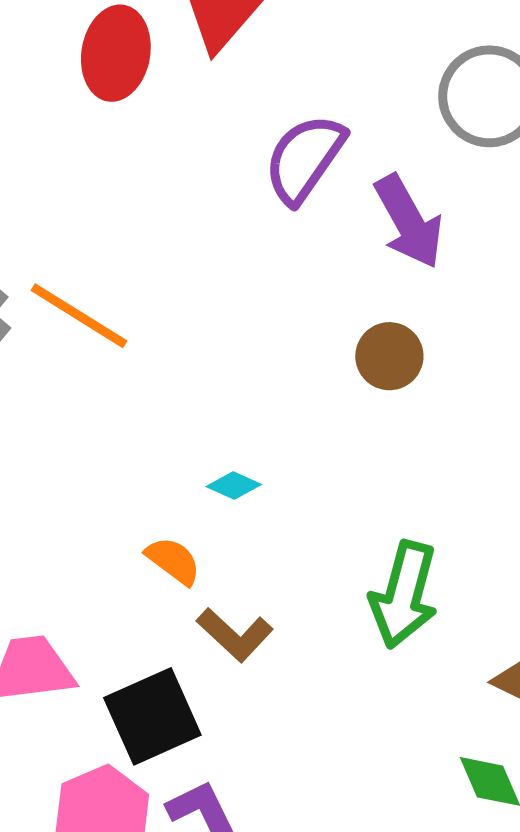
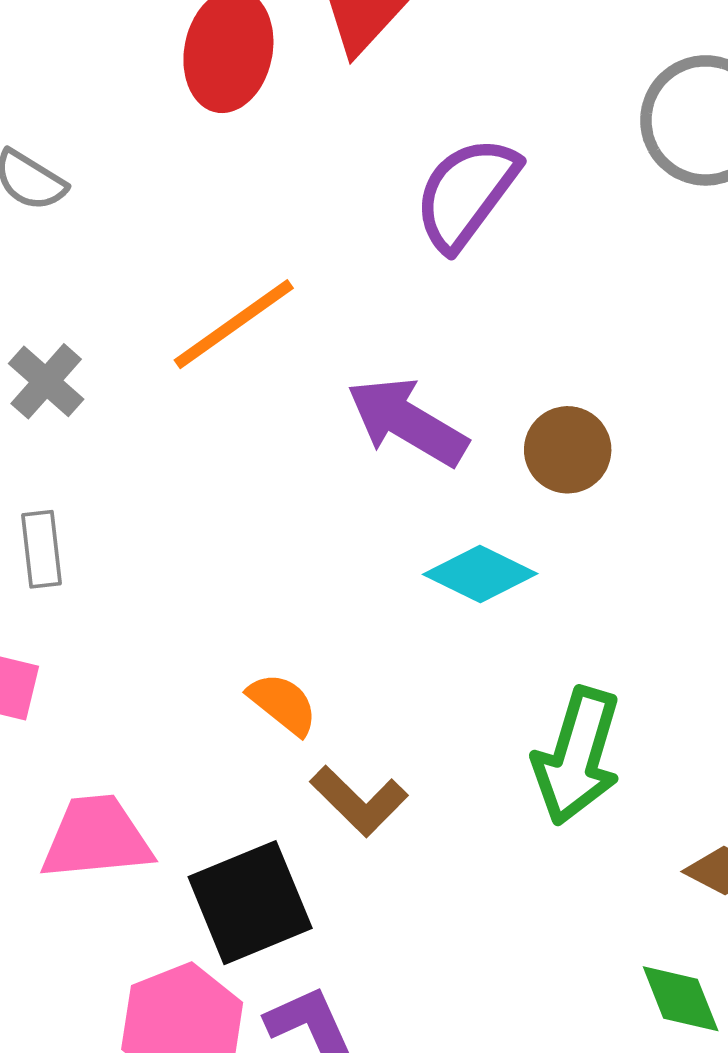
purple arrow: (409, 222) -> (407, 422), moved, turned 148
orange line: (79, 316) -> (234, 324), moved, turned -69
cyan diamond: (234, 485) -> (480, 574), moved, size x1.6

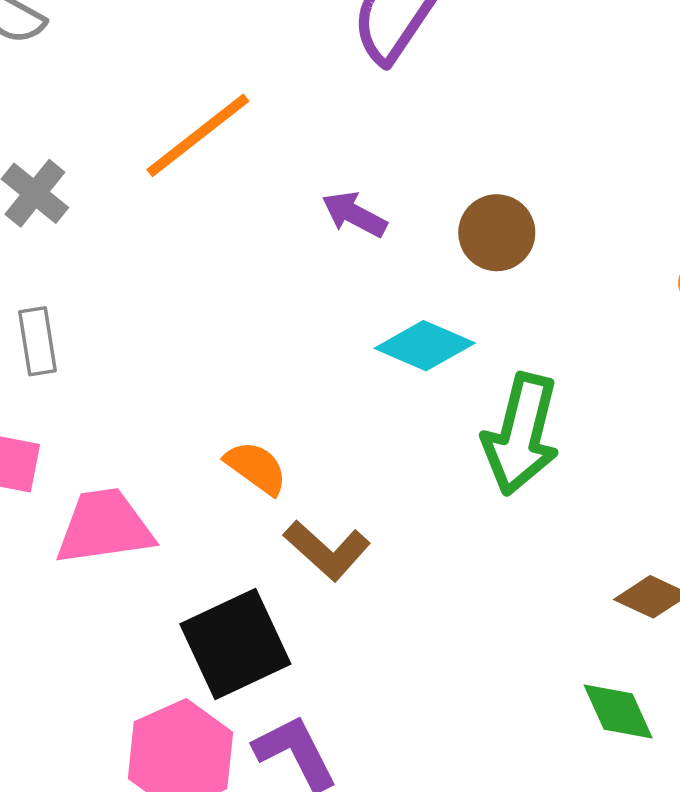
purple arrow: (407, 422) -> (354, 214), size x0.6
green arrow: (577, 756) -> (521, 434), moved
pink trapezoid: (96, 838) -> (104, 527), moved

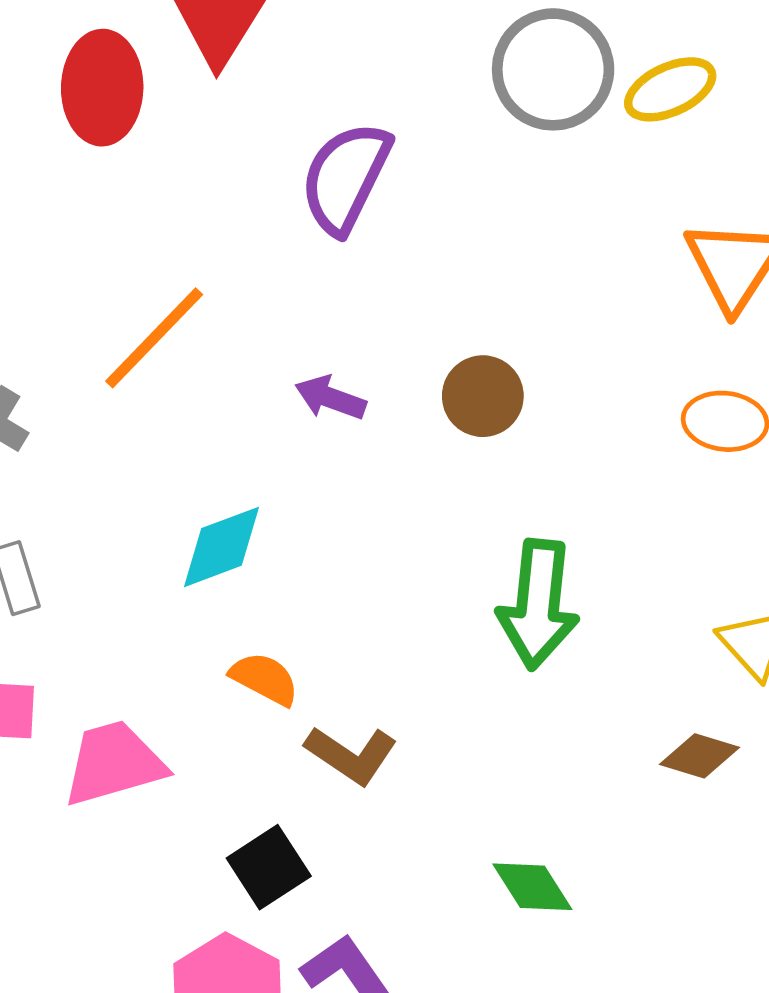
cyan diamond: (425, 346) -> (222, 547), moved, turned -36
black square: (235, 644) -> (269, 867), size x0.7
green diamond: (618, 712) -> (532, 887), moved

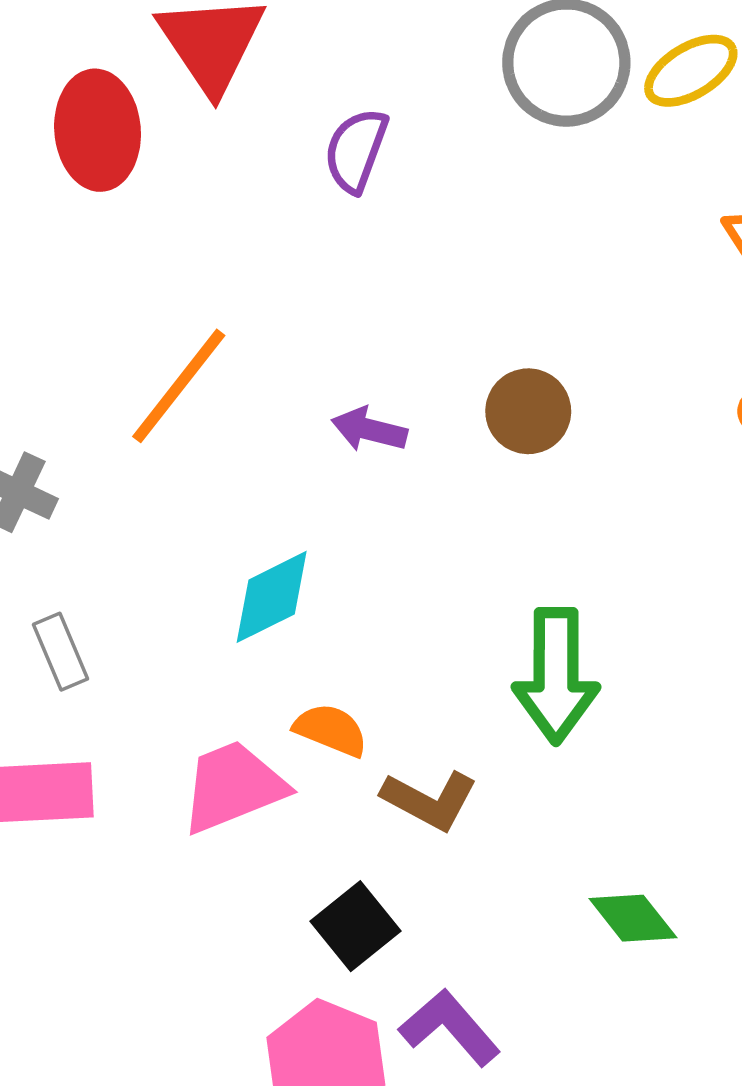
purple semicircle: (345, 178) -> (356, 150), moved, size x0.7
green arrow: (538, 604) -> (556, 676), moved
pink trapezoid: (114, 763) -> (233, 787), moved

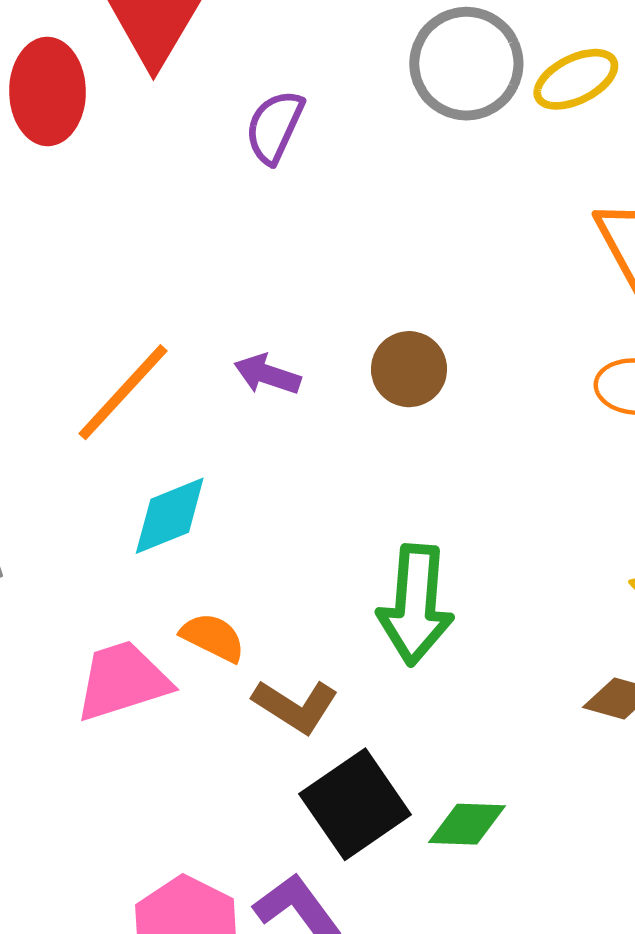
orange line: (179, 386) -> (123, 392), moved
green diamond: (633, 918) -> (467, 824), turned -54
black square: (355, 926) -> (355, 804), moved, size x1.4

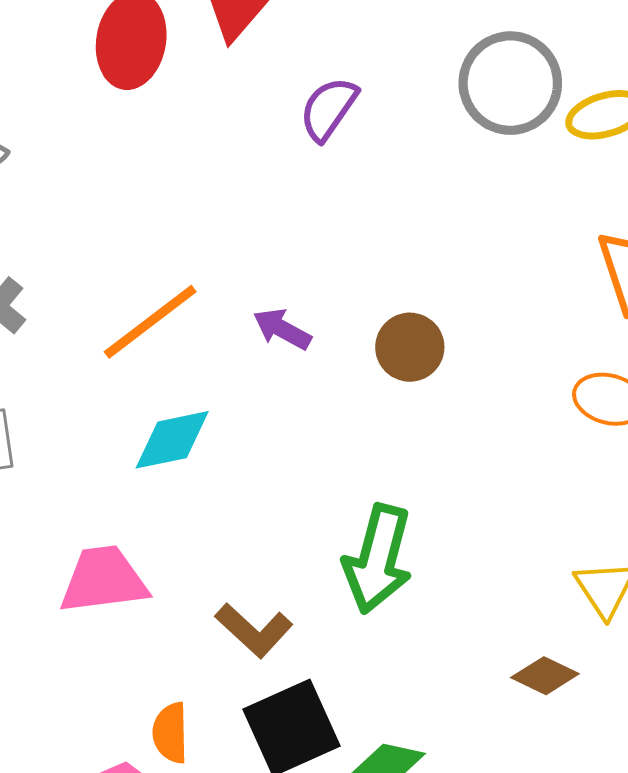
orange semicircle: (213, 637) -> (170, 733), moved, turned -128

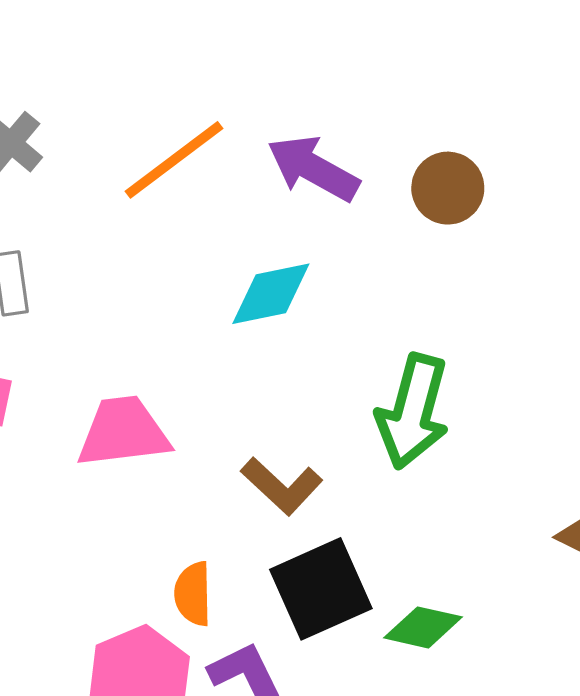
purple arrow: (282, 329) -> (313, 168), size x1.5
cyan diamond: (172, 440) -> (271, 294), moved

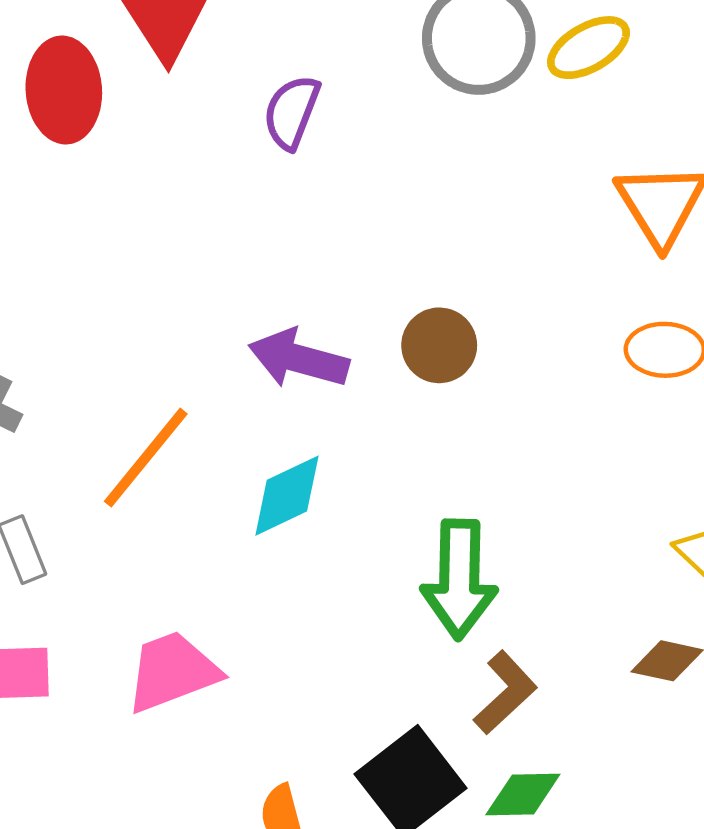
orange line: (174, 160) -> (146, 458), moved
brown L-shape: (282, 486) -> (505, 692), moved, turned -72

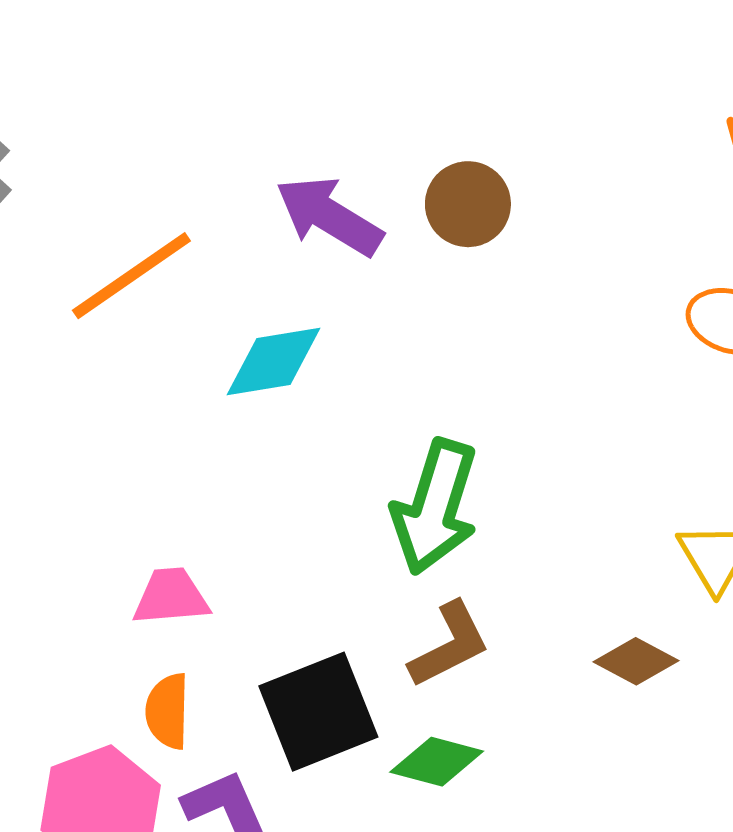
brown circle: (439, 345) -> (468, 204), moved
pink trapezoid: (172, 672) -> (171, 597), moved, size x0.7

